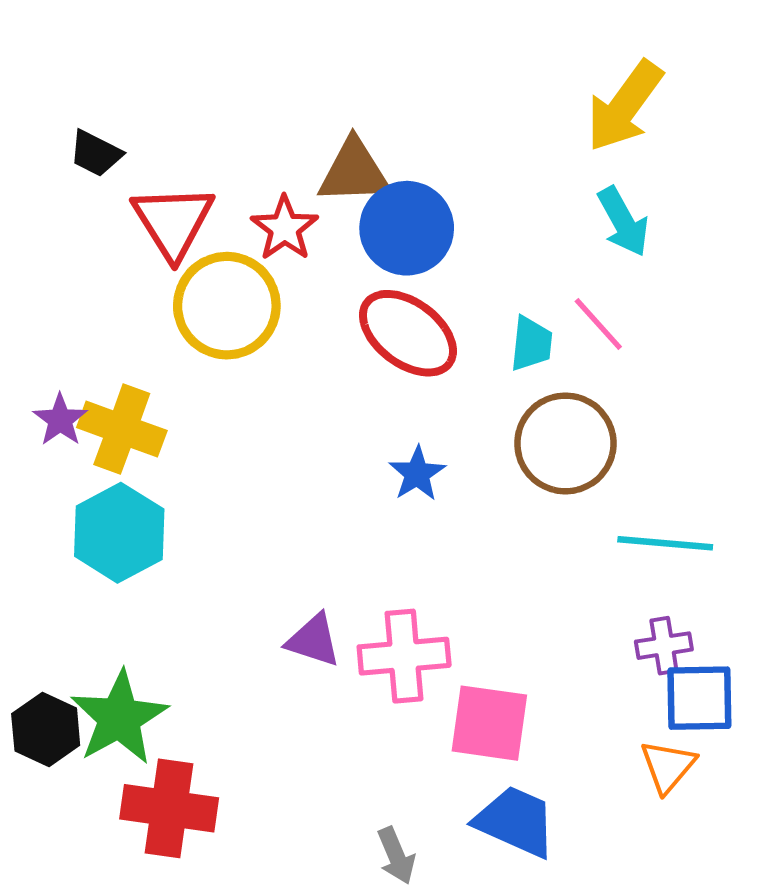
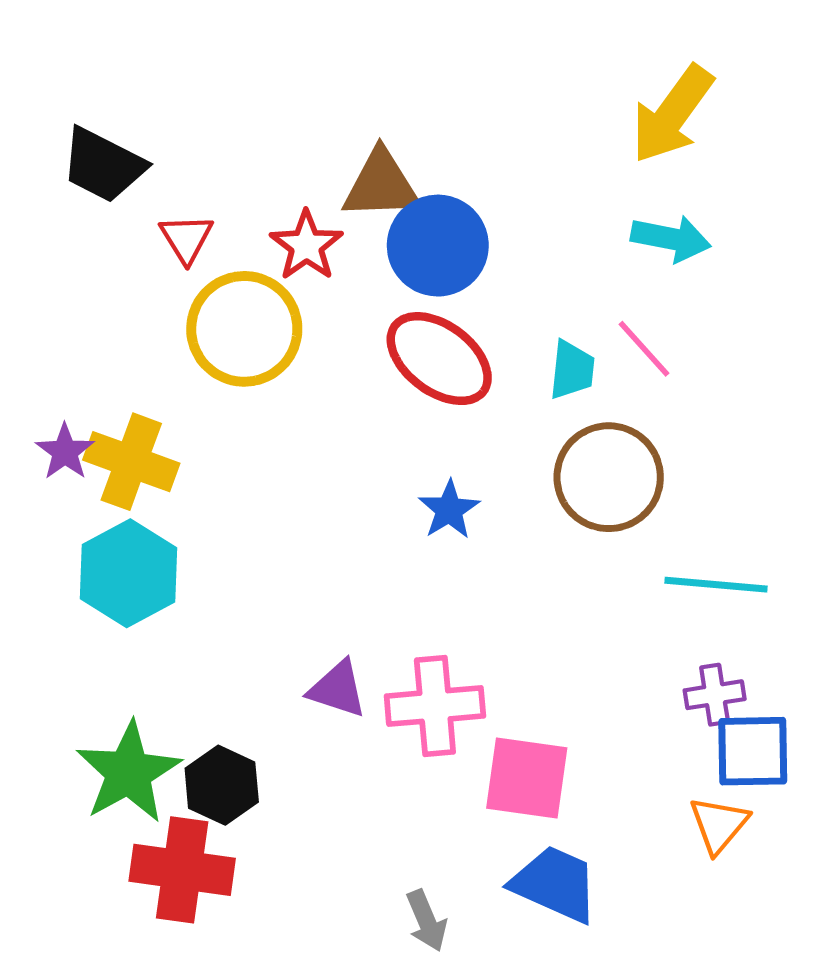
black trapezoid: (96, 153) -> (103, 165), size x1.5
red triangle: (173, 222) -> (186, 238), size x0.6
cyan arrow: (623, 222) -> (671, 238), turned -50
black hexagon: (46, 730) -> (222, 785), moved

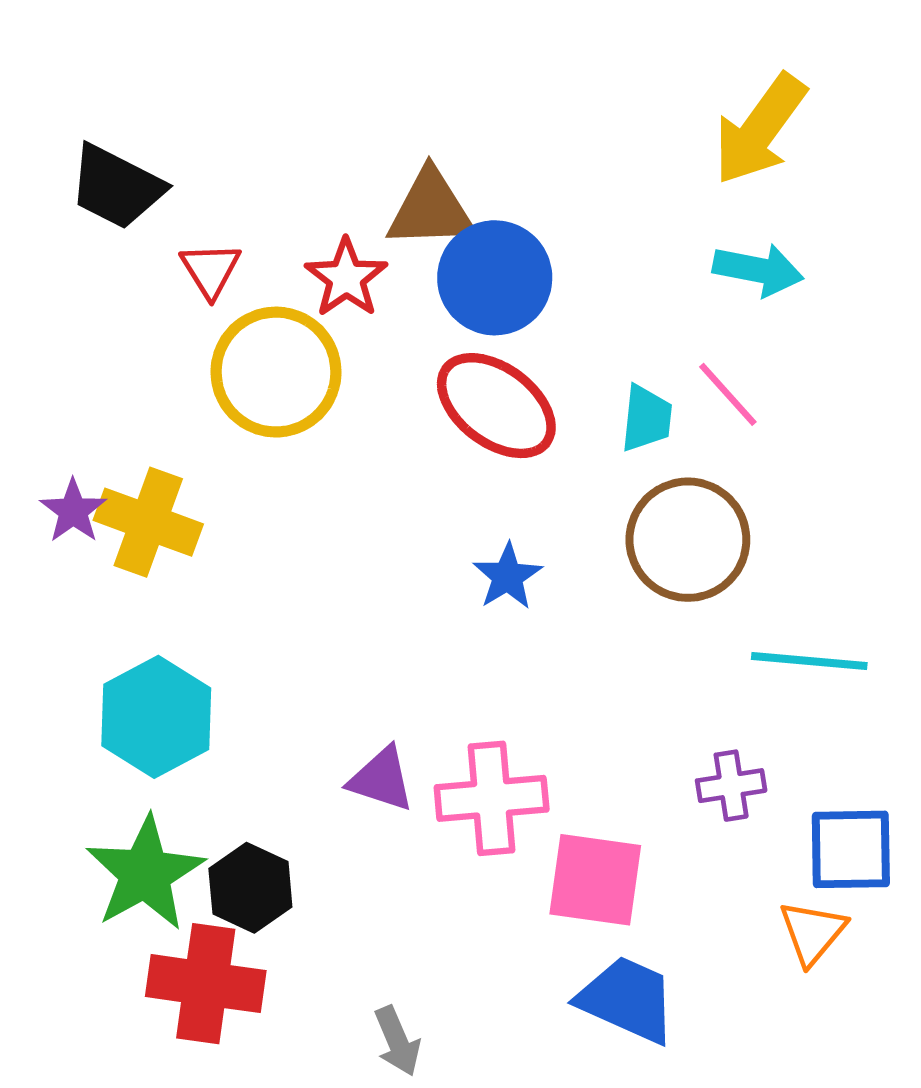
cyan hexagon: (128, 573) -> (156, 717), moved
purple cross: (715, 695) -> (731, 786), moved
gray arrow: (426, 921) -> (397, 1041), moved

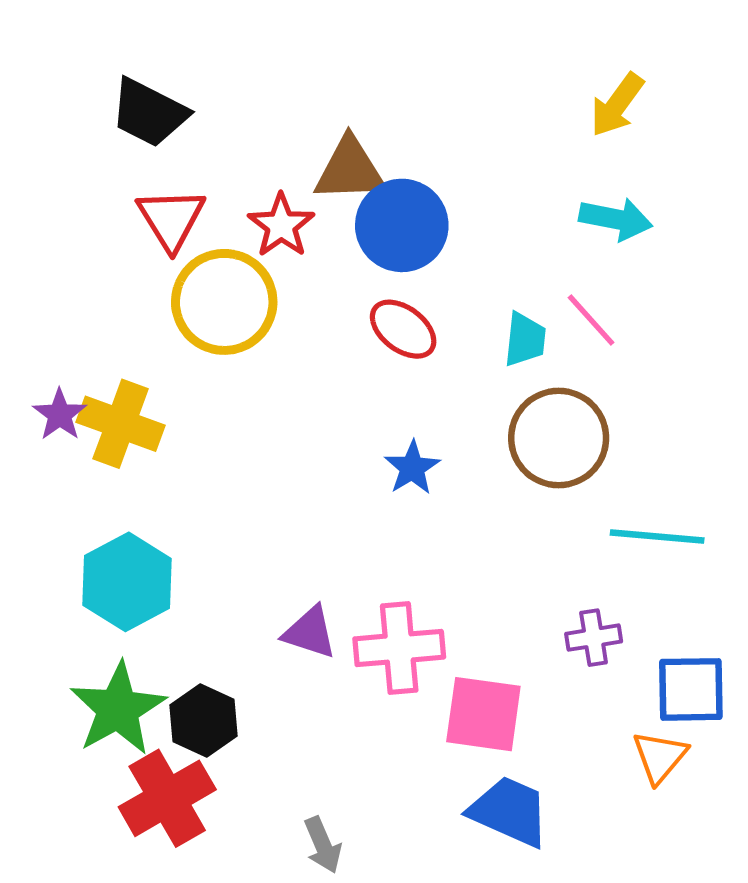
yellow arrow: (760, 129) -> (617, 105), size x0.7
black trapezoid: (116, 187) -> (149, 113), moved
red triangle: (211, 270) -> (171, 219), size x1.4
red ellipse: (496, 406) -> (403, 329), size x0.7
red cross: (206, 984) -> (167, 798), turned -38

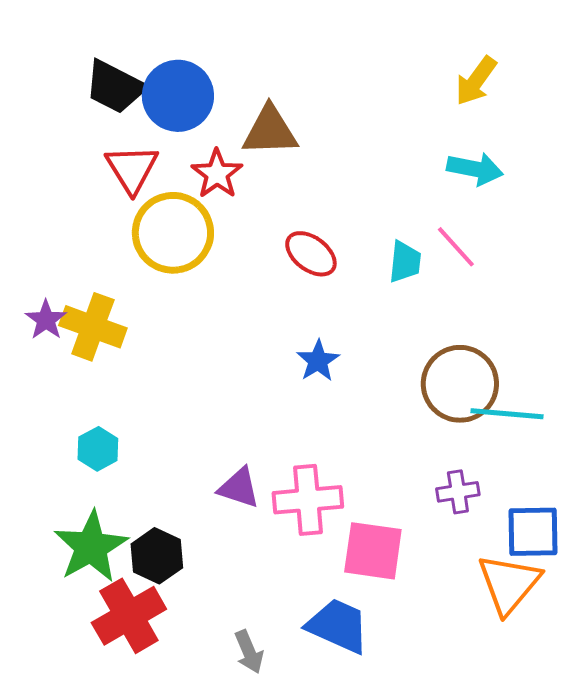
blue circle: (402, 225) -> (178, 96), moved
brown circle: (559, 438) -> (460, 384), moved
cyan hexagon: (127, 582) -> (98, 449), size x0.6
orange triangle: (660, 757) -> (509, 584), size x1.5
blue trapezoid: (509, 811) -> (338, 626), moved

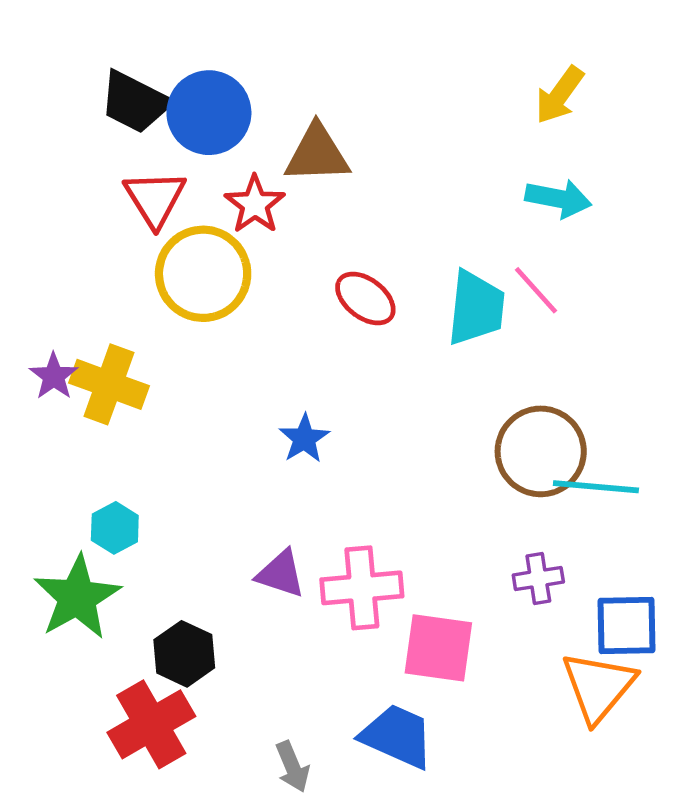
cyan trapezoid: (405, 262) -> (476, 308), size x1.5
blue star: (318, 361) -> (304, 438), moved
green star: (91, 547) -> (77, 597), moved

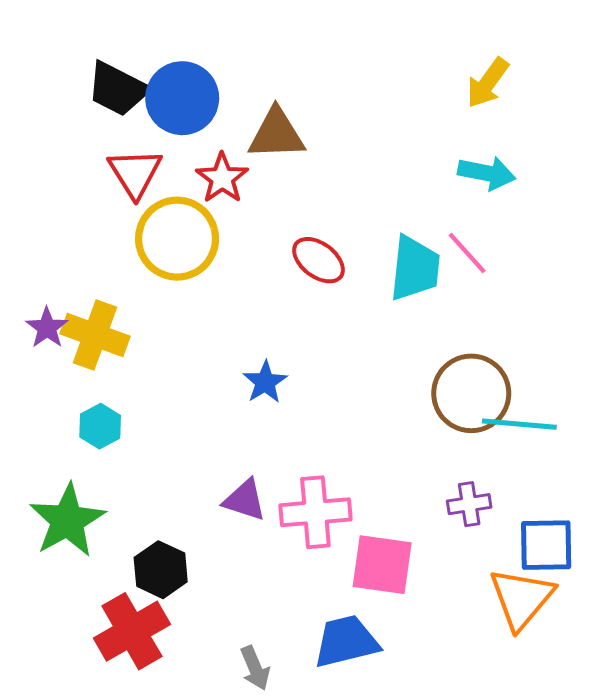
cyan hexagon: (115, 528) -> (100, 426), moved
blue trapezoid: (397, 736) -> (346, 641), turned -38

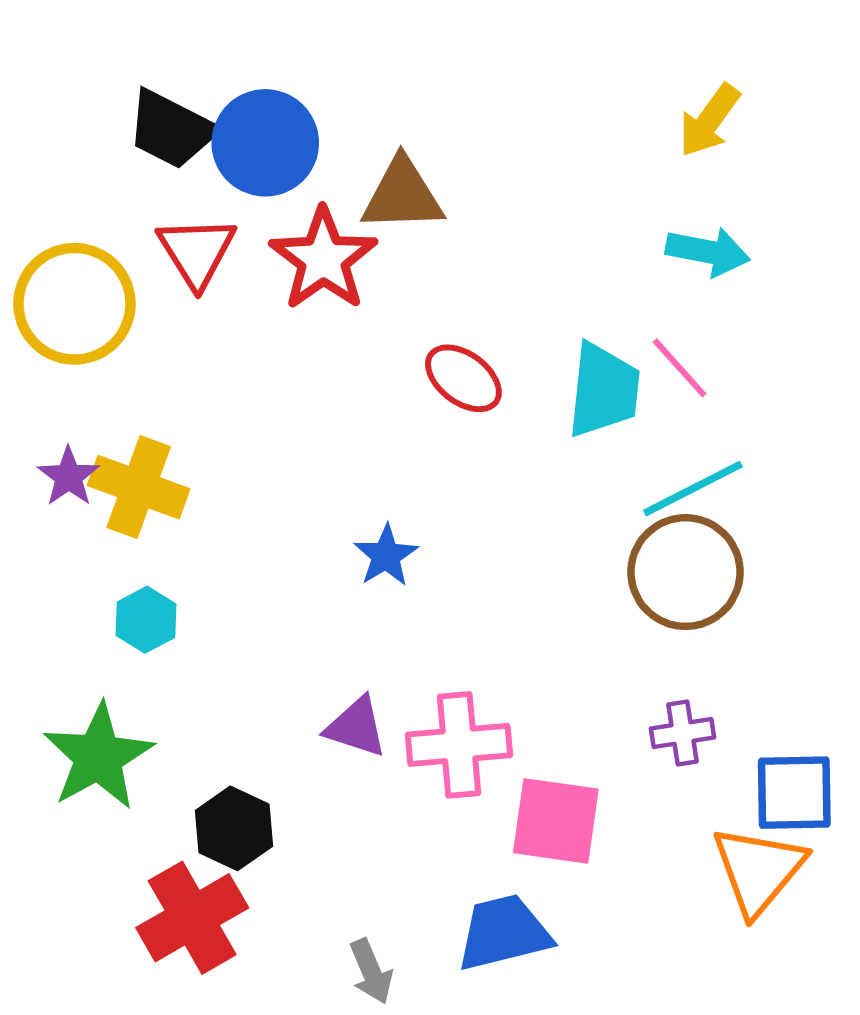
red star: (222, 178) -> (323, 259), size x1.4
yellow circle: (177, 239) -> (74, 304), moved
cyan line: (519, 424) -> (693, 489), moved, turned -32

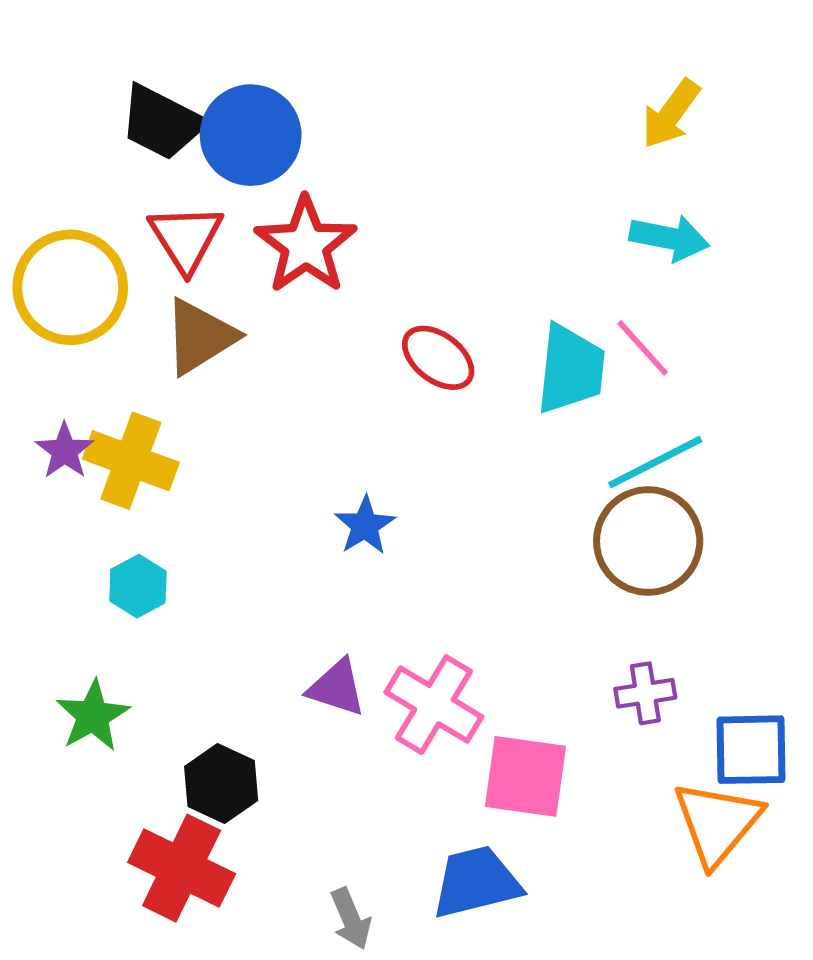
brown triangle: (402, 195) -> (200, 337), moved, turned -30
pink cross: (459, 745) -> (434, 705), turned 36
green star: (98, 757) -> (93, 716), size x0.7
red cross: (192, 918) -> (182, 868), turned -34

